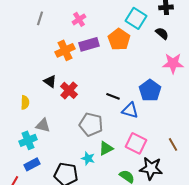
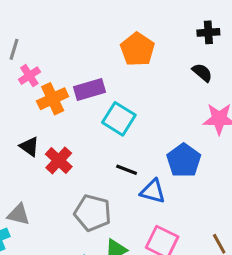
cyan square: (136, 18) -> (119, 119), moved
pink cross: (79, 19) -> (29, 76), moved
orange pentagon: (119, 39) -> (137, 49), moved

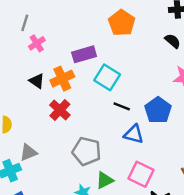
orange cross: (53, 99) -> (62, 79), moved
black triangle: (29, 147) -> (37, 81), moved
black line: (127, 170) -> (122, 106), moved
gray triangle: (19, 214) -> (28, 152), turned -36

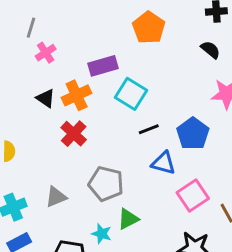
black line: (122, 106) -> (149, 129), turned -42
gray triangle: (28, 152) -> (56, 197), moved
pink square: (141, 174) -> (193, 195), moved, turned 30

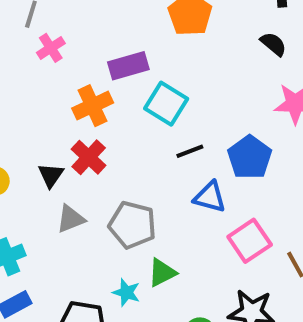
black triangle: (46, 98) -> (51, 175), moved, turned 30
gray triangle: (56, 197) -> (71, 219), moved

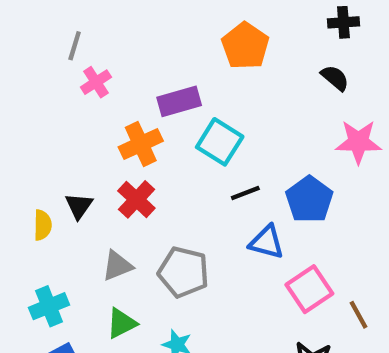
black triangle: (51, 175) -> (79, 206), moved
green triangle: (162, 273) -> (122, 323), moved

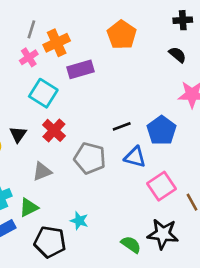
gray line: (75, 46) -> (31, 29), moved
cyan square: (220, 142) -> (43, 93), moved
orange cross: (141, 144) -> (57, 43), moved
gray pentagon: (183, 272) -> (90, 158), moved
green triangle: (122, 323) -> (29, 207), moved

